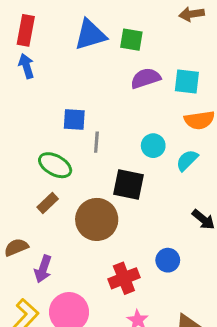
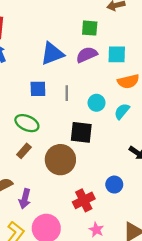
blue triangle: (90, 35) -> (52, 54), moved
green square: (131, 40) -> (90, 28), moved
gray line: (96, 142) -> (67, 93), moved

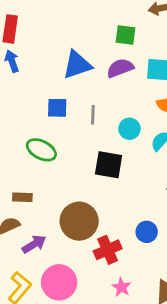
brown rectangle: (24, 151) -> (22, 197), moved, turned 48
brown circle: (60, 160) -> (79, 221), moved
purple arrow: (25, 199) -> (34, 244), turned -138

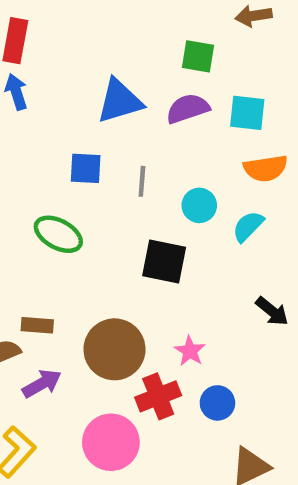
brown rectangle: (22, 197) -> (37, 325), moved
blue circle: (147, 232) -> (217, 403), moved
pink circle: (59, 282) -> (111, 442), moved
pink star: (121, 287) -> (190, 351), moved

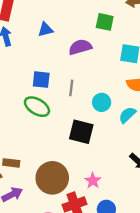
blue triangle: (120, 101) -> (46, 30), moved, size x0.6
purple semicircle: (188, 109) -> (80, 47), moved
green ellipse: (58, 234) -> (37, 107), moved

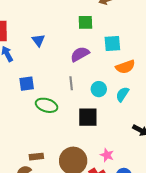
blue triangle: (46, 30) -> (38, 40), turned -40
purple semicircle: (80, 47) -> (80, 54), moved
blue square: (41, 80) -> (27, 84), moved

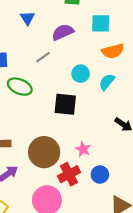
blue triangle: (38, 40) -> (27, 18), moved
gray line: (71, 83) -> (43, 57), moved, turned 56

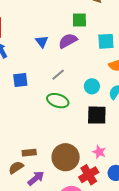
purple semicircle: (63, 32) -> (68, 41), moved
green ellipse: (20, 87) -> (58, 101), moved
black square: (65, 104) -> (97, 115), moved

